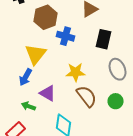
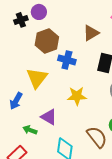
blue arrow: (26, 77) -> (16, 101), moved
brown semicircle: (87, 96) -> (97, 137), moved

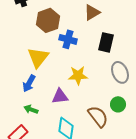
blue arrow: (16, 101) -> (29, 83), moved
purple triangle: (49, 117) -> (60, 96), moved, turned -36

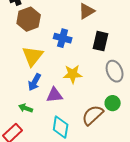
brown hexagon: (48, 20) -> (29, 19), moved
blue arrow: (29, 83) -> (35, 82), moved
brown semicircle: (98, 116) -> (93, 115), turned -95

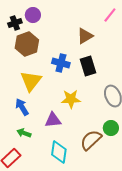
black rectangle: (101, 41) -> (88, 66), moved, turned -30
blue arrow: (35, 82) -> (22, 107), moved, turned 120

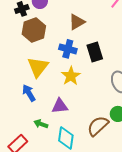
brown triangle: (85, 36) -> (77, 22), moved
yellow star: (71, 99) -> (71, 76), moved, turned -30
green arrow: (24, 133) -> (41, 124), moved

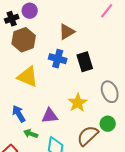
yellow triangle: (38, 67) -> (28, 77), turned -45
yellow star: (71, 76) -> (78, 103), moved
blue arrow: (29, 93) -> (19, 114), moved

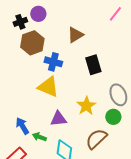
blue cross: (58, 59) -> (53, 62), moved
yellow triangle: (28, 77) -> (48, 87), moved
blue arrow: (19, 114) -> (22, 126), moved
green circle: (108, 124) -> (113, 117), moved

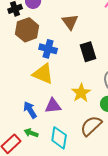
brown triangle: (75, 35) -> (70, 22), turned -36
blue arrow: (22, 126) -> (30, 110), moved
green arrow: (39, 137) -> (31, 133), moved

